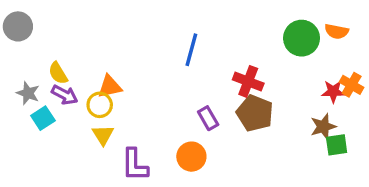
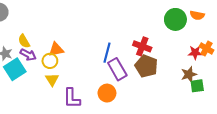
blue line: (191, 50) -> (107, 53), moved
cyan square: (43, 118) -> (15, 69), size x1.5
purple rectangle: (208, 118) -> (117, 69), size x1.5

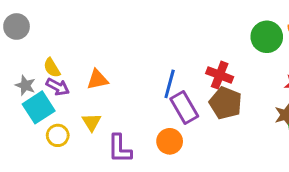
yellow circle: (50, 61) -> (58, 135), moved

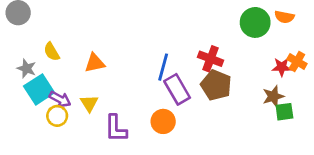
purple arrow: (58, 87) -> (60, 99), moved

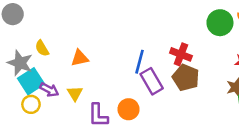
gray star: (26, 68) -> (20, 63), size x1.5
yellow circle: (57, 116) -> (31, 104), moved
orange circle: (163, 121) -> (129, 109), moved

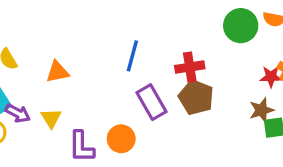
red cross: (181, 54) -> (190, 67), turned -30
blue line: (139, 62) -> (132, 56), moved

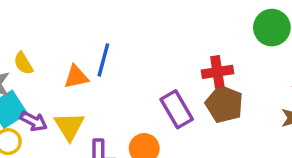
blue line: (132, 56) -> (103, 60), moved
yellow triangle: (51, 118) -> (69, 126), size x1.4

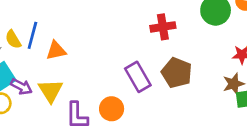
blue line: (103, 60) -> (32, 35), moved
red cross: (217, 72) -> (163, 27), moved

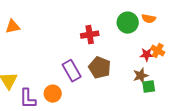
orange triangle: (56, 51) -> (13, 27), moved

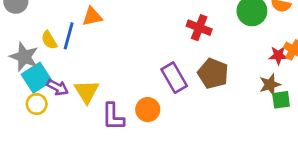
red cross: (90, 35) -> (199, 28), turned 30

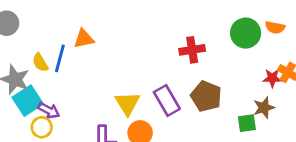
red cross: (199, 28) -> (192, 50), turned -30
yellow triangle: (87, 92) -> (127, 103), moved
green square: (281, 100) -> (247, 123), moved
yellow circle: (37, 104) -> (42, 127), moved

